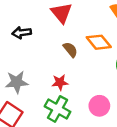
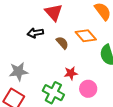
black arrow: (22, 33) -> (35, 33), moved
red star: (60, 82) -> (71, 73), moved

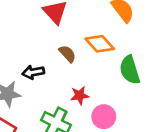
black arrow: (35, 33) -> (33, 72), moved

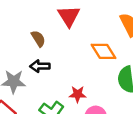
brown semicircle: (67, 54) -> (38, 39), moved

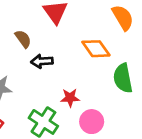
black arrow: (40, 66) -> (42, 61), moved

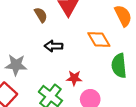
brown semicircle: (23, 39) -> (41, 15), moved

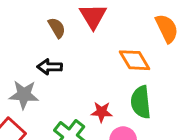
black arrow: (54, 46) -> (50, 67), moved
green semicircle: (119, 66) -> (141, 102), moved

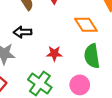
red star: (102, 112) -> (54, 54), moved

